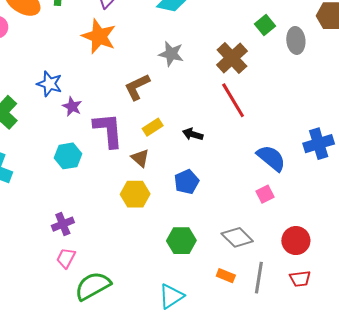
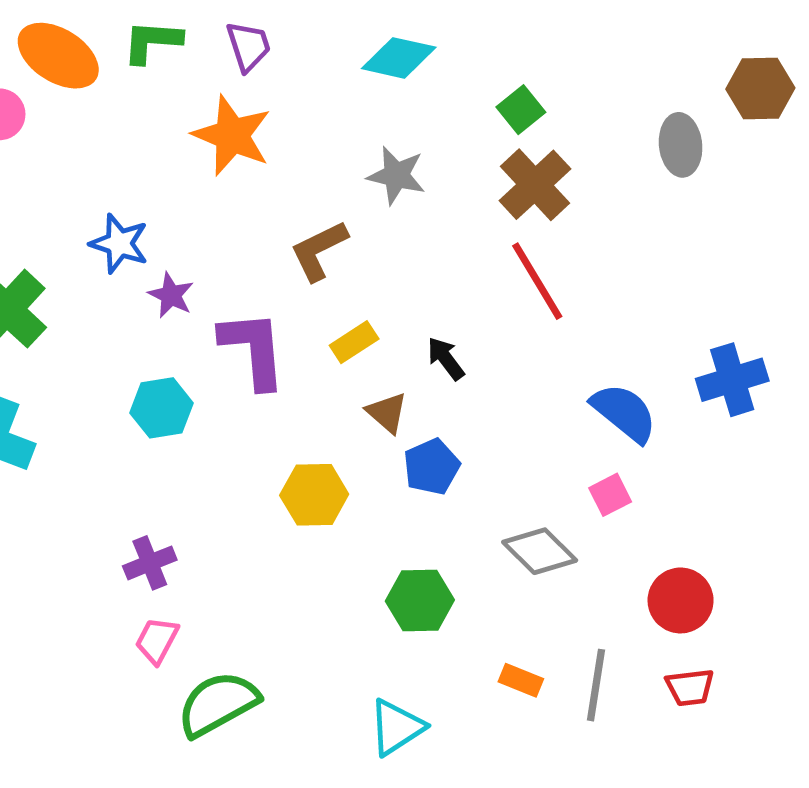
green square: (265, 25) -> (521, 110), moved
black arrow: (193, 134) -> (446, 359), turned 36
brown triangle: (140, 158) -> (387, 413), moved
gray diamond: (237, 237) -> (540, 551), moved

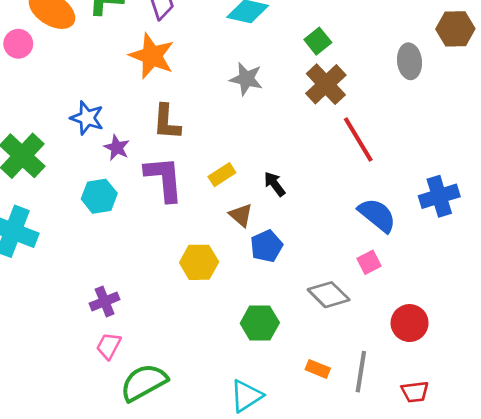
brown L-shape: (319, 251) -> (167, 122), moved, turned -60
red line: (537, 281) -> (358, 140), moved
cyan hexagon: (162, 408) -> (99, 196), moved
red trapezoid: (690, 687) -> (415, 392), moved

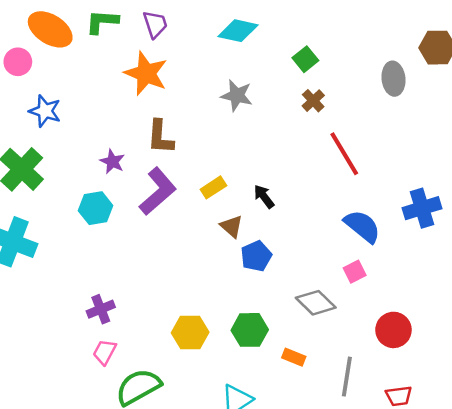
brown cross: (326, 84) -> (313, 101), size x0.6
blue star: (87, 118) -> (45, 111), moved
purple L-shape: (164, 179) -> (158, 191), turned 54
yellow hexagon: (199, 262) -> (190, 333), moved
orange rectangle: (318, 369) -> (294, 357), moved

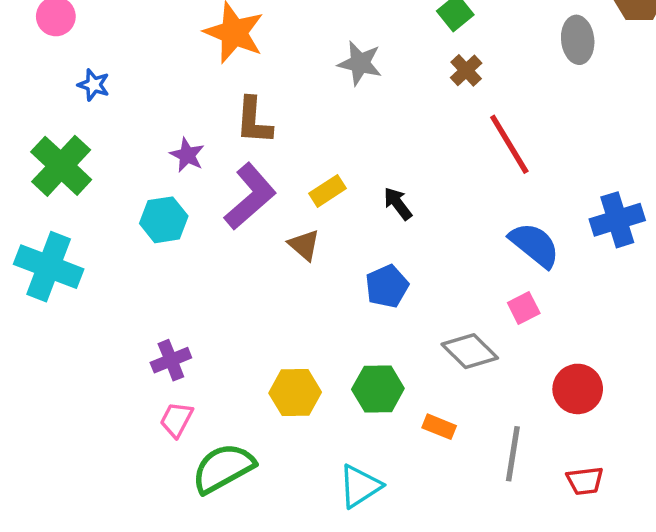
blue star: (45, 111) -> (94, 85), size x0.7
brown triangle: (232, 226) -> (304, 245), moved

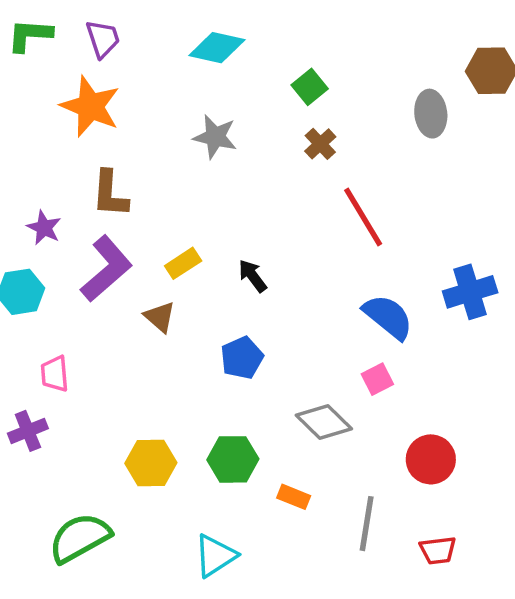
pink trapezoid: (176, 420) -> (55, 374), moved, turned -33

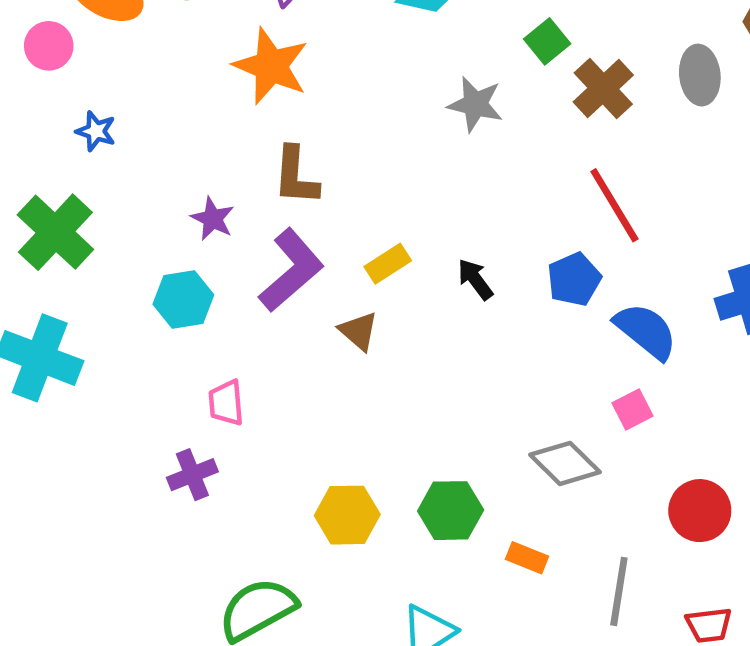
gray star: (215, 137) -> (475, 104), moved
brown cross: (320, 144) -> (603, 88), moved, size x1.5
blue pentagon: (242, 358) -> (574, 279), moved

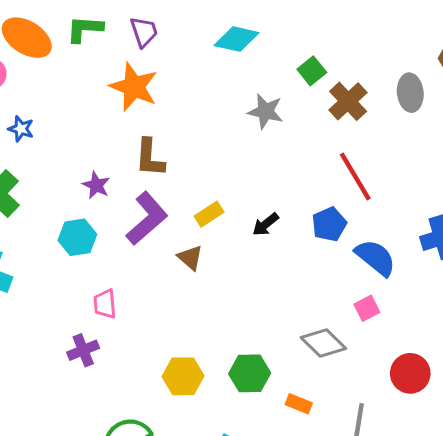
black arrow: (475, 279) -> (266, 224), turned -92

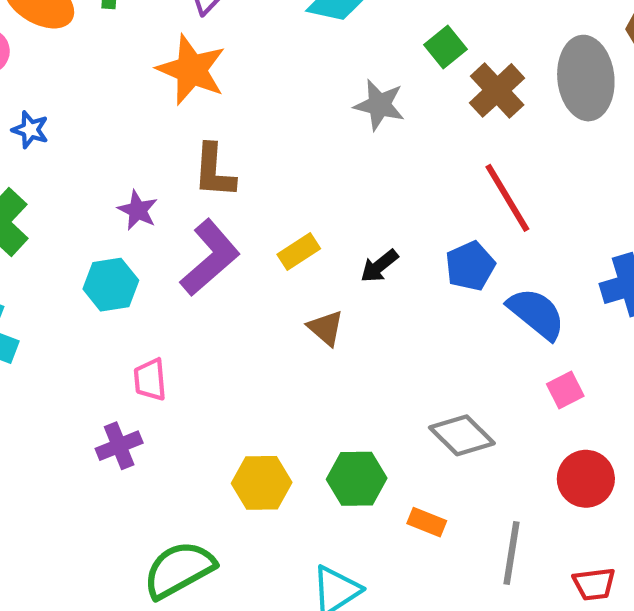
gray ellipse: (410, 93) -> (586, 78), size x1.5
brown triangle: (190, 258) -> (326, 328), moved
pink square: (367, 308) -> (565, 390), moved

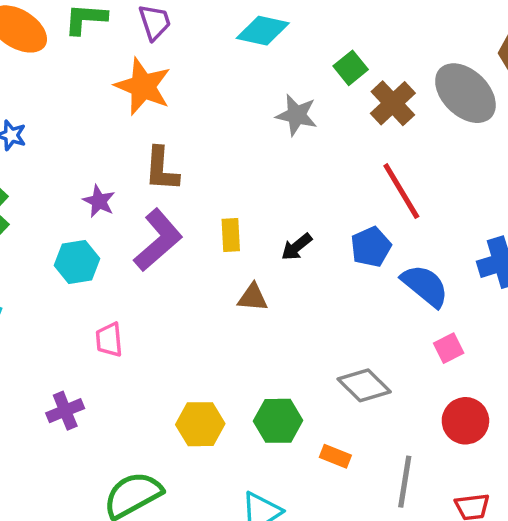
gray ellipse: (586, 78) -> (465, 93), turned -40
yellow rectangle: (299, 252) -> (231, 235), turned -60
brown triangle: (326, 328) -> (253, 297), turned -36
purple cross: (119, 446) -> (65, 411), moved

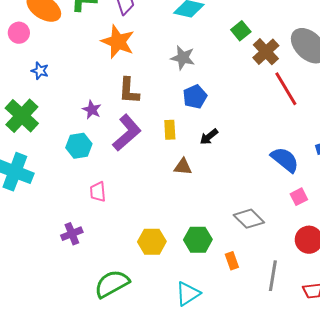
gray star: (297, 115) -> (183, 58), moved
red line: (401, 191) -> (286, 89), moved
blue pentagon: (371, 247) -> (195, 97), moved
orange rectangle: (335, 456) -> (232, 261), turned 48

